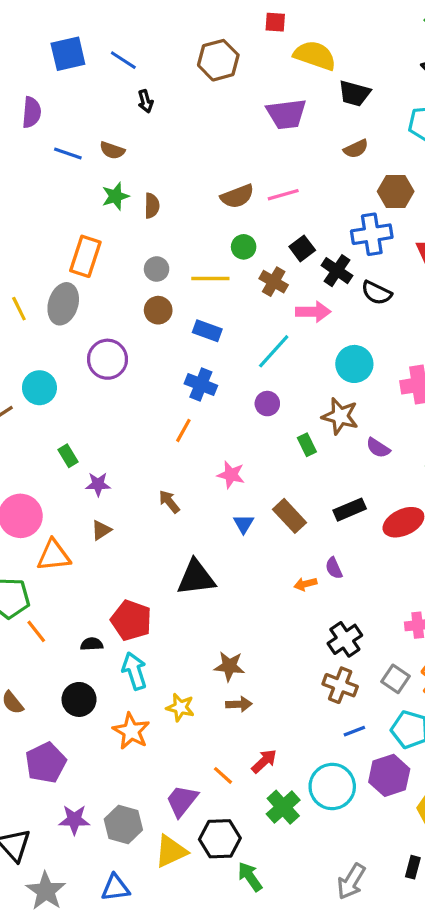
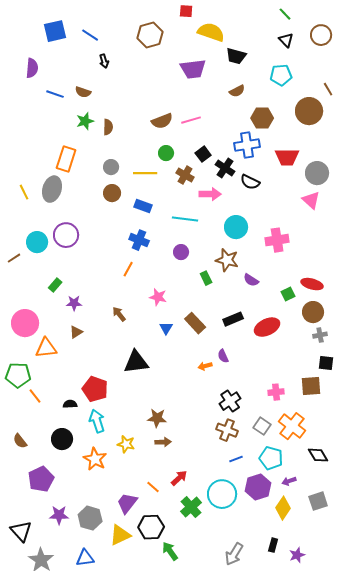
cyan line: (274, 351) -> (185, 219), turned 55
purple circle: (108, 359) -> (66, 235), moved
green rectangle: (68, 456) -> (55, 285), turned 72

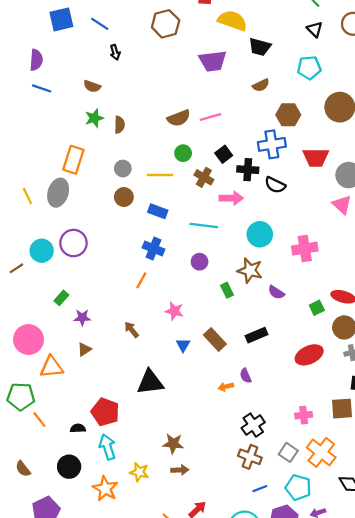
blue line: (55, 94) -> (42, 88), moved
black cross: (225, 168) -> (248, 170), turned -30
red ellipse: (267, 327) -> (309, 355), moved

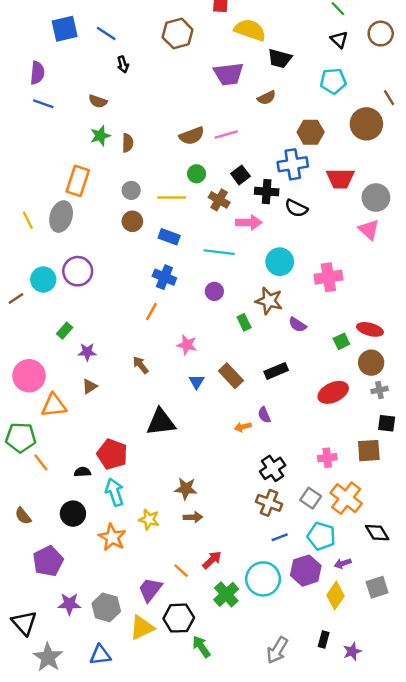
brown semicircle: (261, 85) -> (267, 98), moved

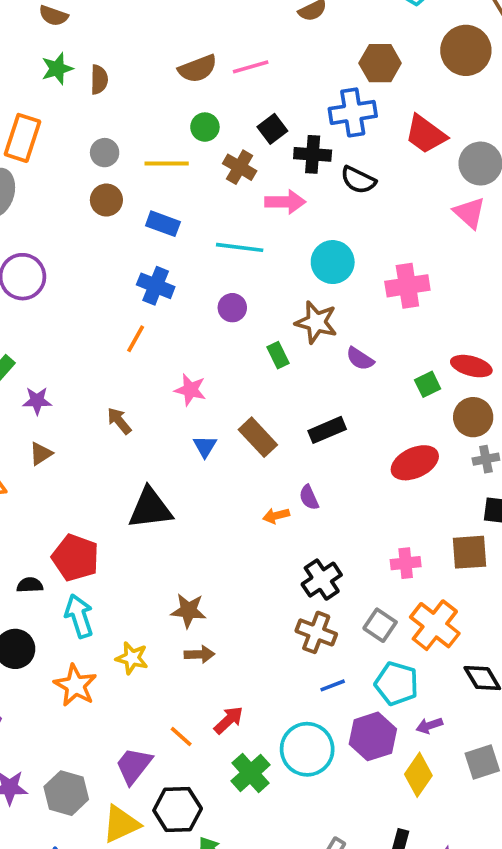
red trapezoid: (340, 179) -> (426, 134), turned 36

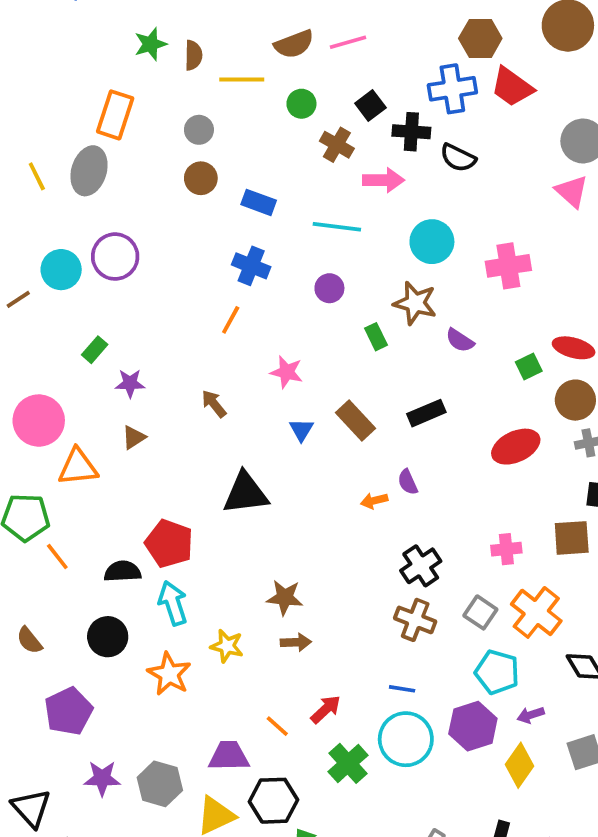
red trapezoid: (426, 134) -> (512, 87), moved
yellow line: (167, 164) -> (242, 79), moved
black semicircle: (30, 585) -> (123, 571), size x1.4
blue line: (333, 685) -> (402, 689), moved, turned 30
purple trapezoid: (134, 766) -> (229, 756), turned 51

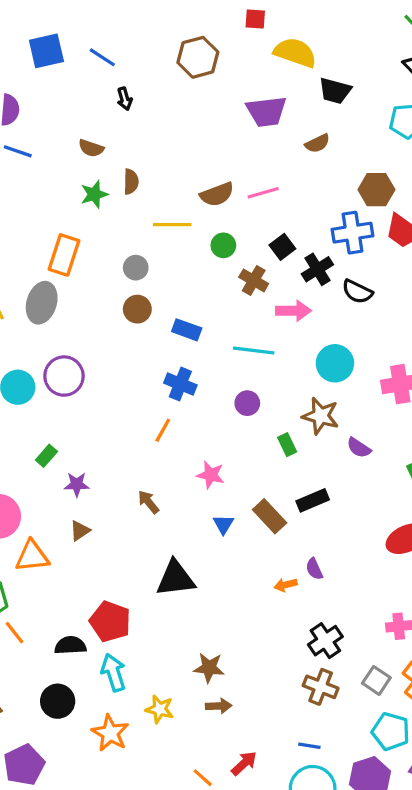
brown semicircle: (193, 55) -> (131, 182), moved
black cross: (411, 132) -> (317, 269), turned -36
black rectangle: (426, 413) -> (313, 500), moved

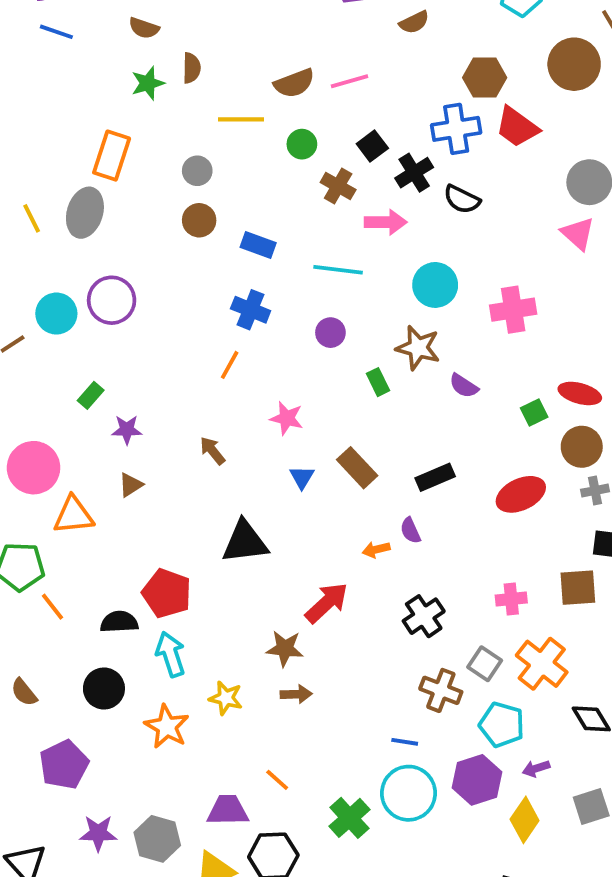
black rectangle: (313, 500) -> (435, 477), moved
brown cross: (321, 687) -> (441, 690), moved
red arrow: (244, 763) -> (327, 603), moved, size x1.4

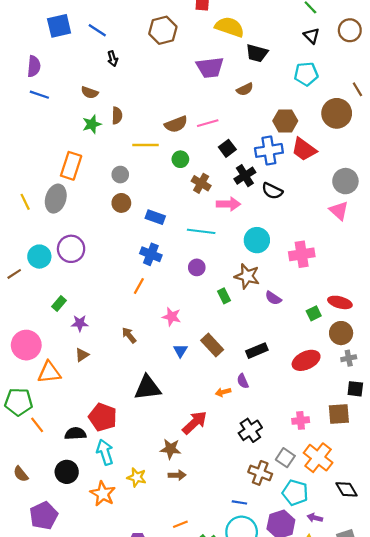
black square: (372, 146) -> (227, 148), moved
purple arrow: (536, 768) -> (315, 518), turned 32
orange line: (277, 780) -> (180, 524), moved, turned -64

